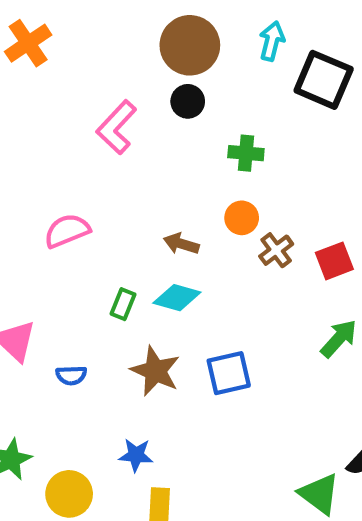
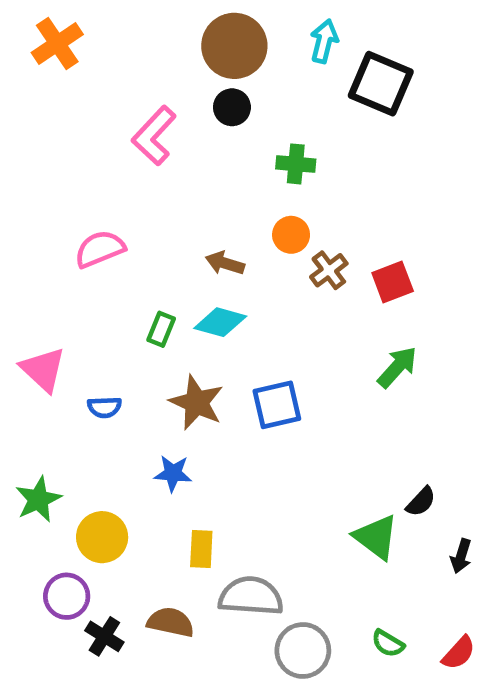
blue star: (136, 455) -> (173, 473), moved

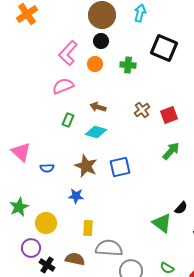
black square: (381, 84) -> (164, 48), moved
orange circle: (291, 235) -> (95, 64), moved
pink semicircle: (100, 249) -> (63, 86), moved
green rectangle: (161, 329) -> (68, 120), moved

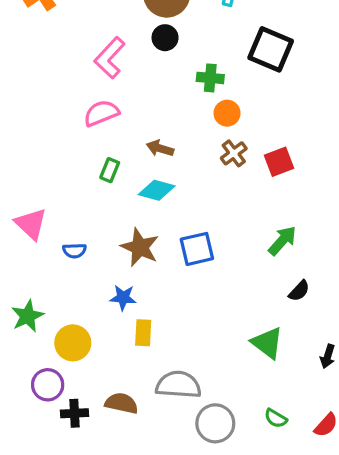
orange circle: (95, 64) -> (227, 113), moved
green arrow: (171, 151) -> (282, 241), moved
black semicircle: (181, 208) -> (299, 291), moved
yellow rectangle: (88, 228) -> (143, 333), moved
black cross: (47, 265) -> (74, 413), turned -35

